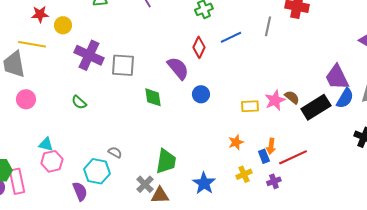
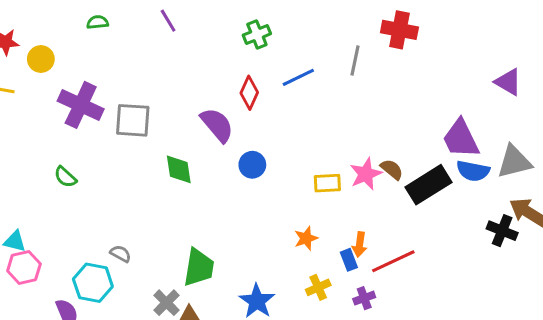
blue semicircle: (345, 98) -> (473, 171), turned 70

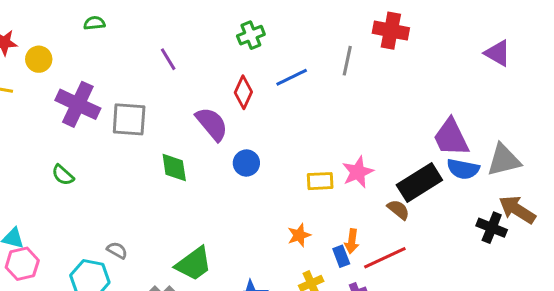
purple line: (168, 21) -> (168, 59), moved
purple triangle: (508, 82) -> (498, 53), moved
brown semicircle: (392, 169) -> (398, 210), moved
green trapezoid: (199, 267) -> (194, 264), turned 45

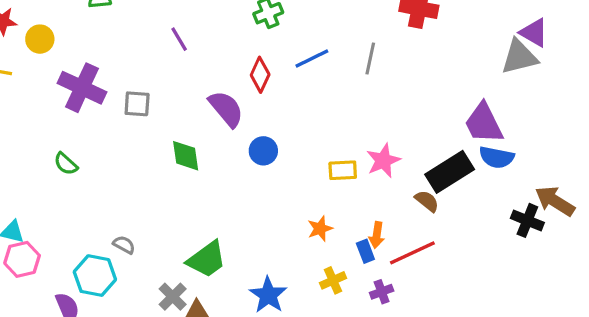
gray line: (347, 61) -> (370, 58), moved
gray square: (129, 119) -> (137, 104), size x0.7
gray triangle: (504, 160) -> (519, 57), moved

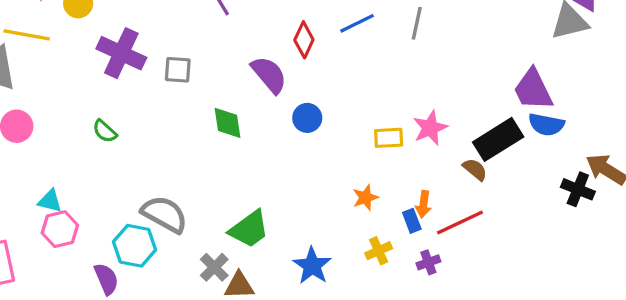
gray semicircle: (124, 245) -> (164, 214), size x2.0

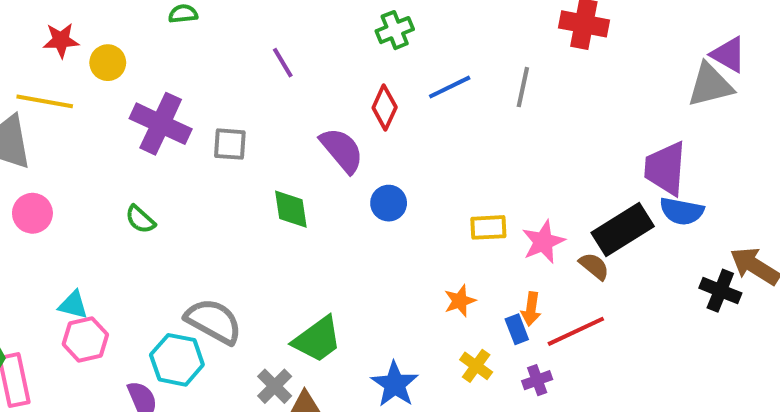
purple trapezoid: (533, 90) -> (665, 168), turned 30
pink star: (430, 128) -> (543, 242), moved
yellow cross: (379, 251) -> (476, 366), turned -30

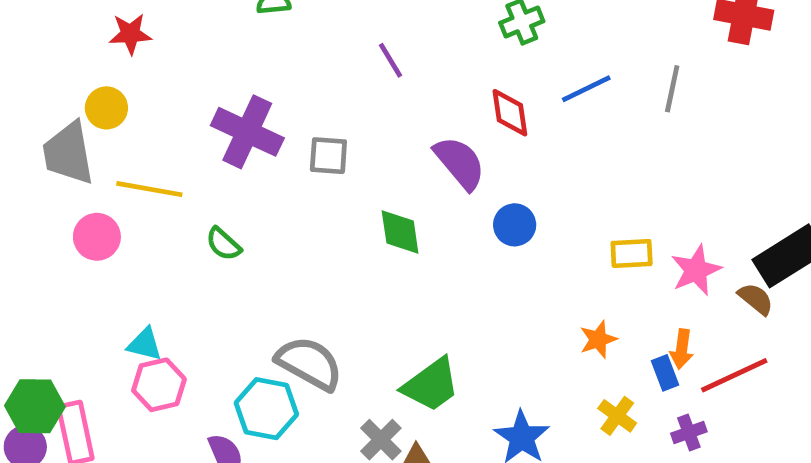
yellow circle: (108, 63) -> (106, 108), moved
yellow line: (45, 101) -> (149, 189), moved
red diamond: (385, 107) -> (510, 113), turned -33

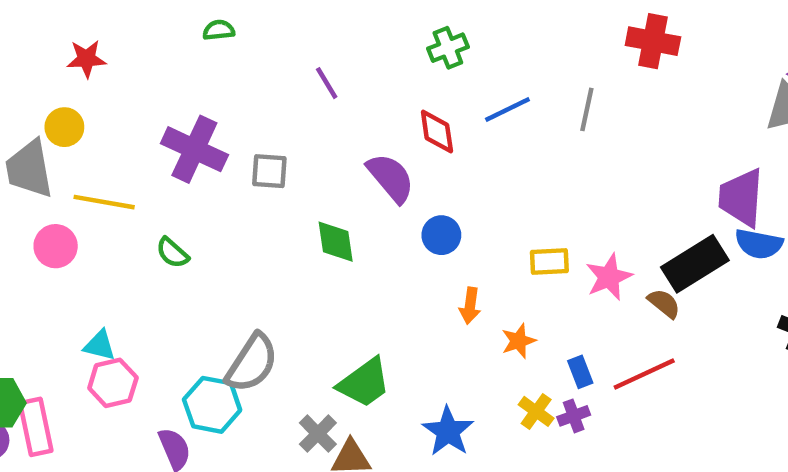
orange arrow: (682, 349) -> (470, 306), moved
gray semicircle: (309, 363) -> (252, 363), turned 94
purple cross: (689, 433) -> (574, 416), moved

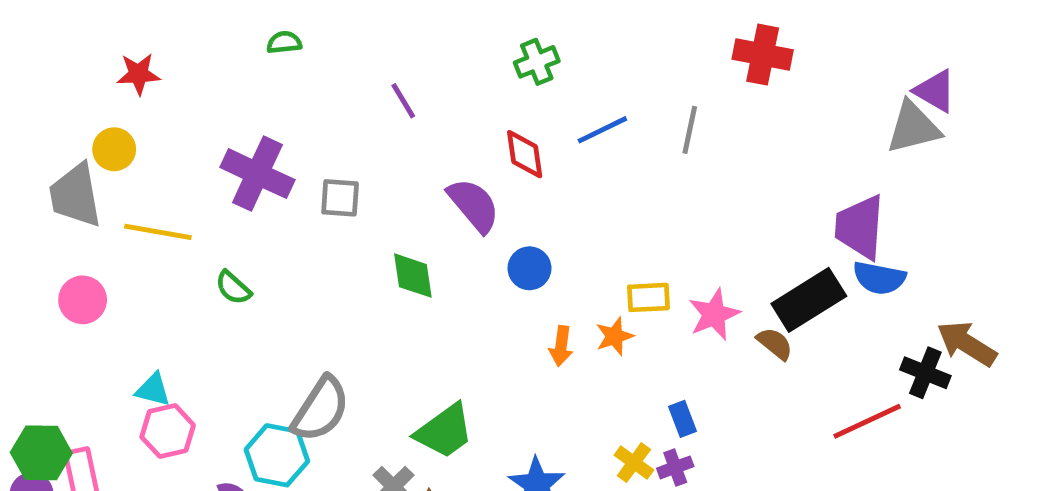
pink circle: (56, 246) -> (83, 300), moved
orange star: (519, 341) -> (614, 336), moved
red line: (644, 374) -> (867, 421), moved

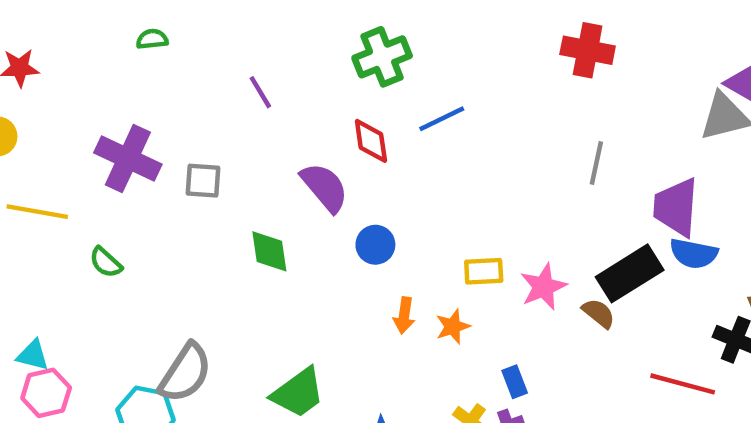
green cross: (537, 62) -> (382, 57), size x1.4
gray line: (690, 130) -> (596, 163), moved
orange star: (614, 336) -> (453, 326), moved
red line: (867, 421) -> (683, 384), turned 40

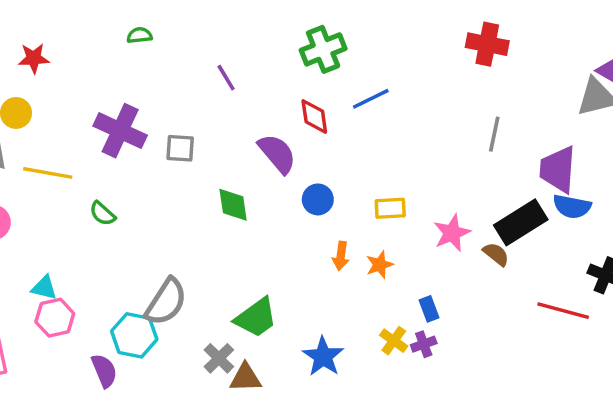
yellow rectangle: (484, 271) -> (390, 208), moved

